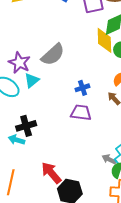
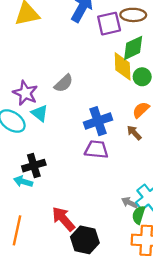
gray semicircle: (53, 55) -> (64, 83), size x0.7
cyan triangle: (32, 80) -> (40, 113), turned -42
blue cross: (82, 88) -> (98, 121), size x1.6

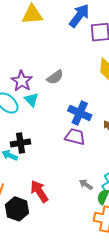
blue cross: (98, 121) -> (80, 113), turned 35
gray arrow: (129, 203) -> (86, 185), moved
black hexagon: (85, 240) -> (17, 209), moved

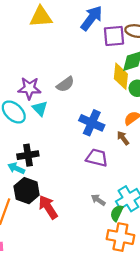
purple star: (22, 81) -> (29, 88), turned -30
purple trapezoid: (75, 137) -> (97, 158), moved
black hexagon: (17, 209) -> (27, 191), moved

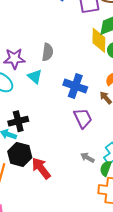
gray semicircle: (65, 84) -> (48, 52), turned -42
cyan triangle: (40, 108) -> (35, 77), moved
purple trapezoid: (97, 158) -> (83, 118), turned 55

